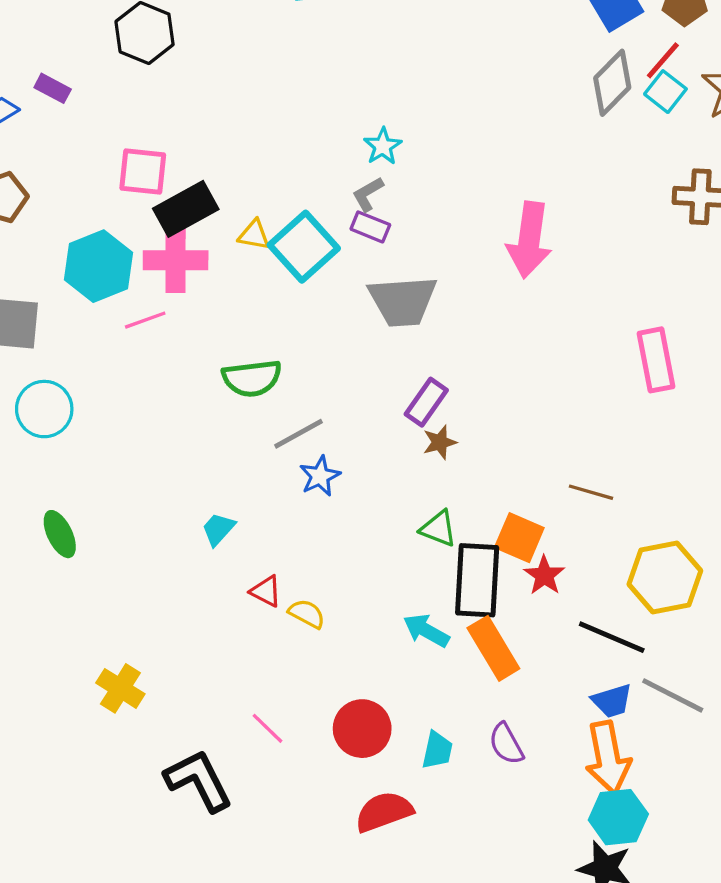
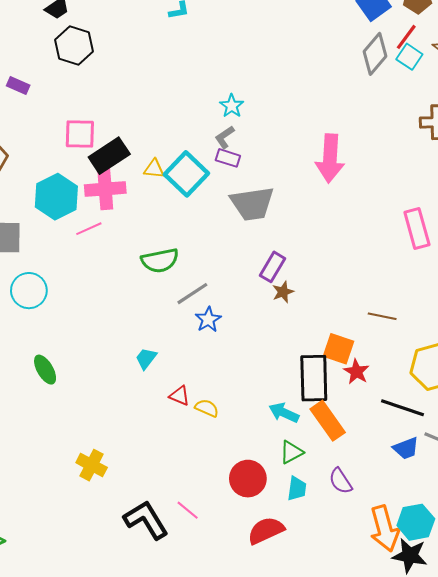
green triangle: (438, 529) -> (291, 452), moved, turned -45
pink line: (268, 728) -> (188, 510), moved
orange arrow: (608, 758) -> (385, 529), moved

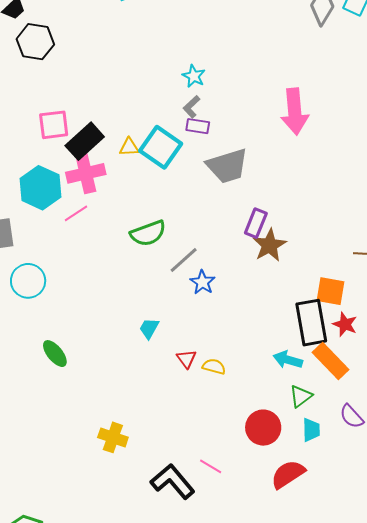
brown star: (283, 292) -> (269, 245), size x1.6
red star: (356, 372) -> (345, 324), moved
red triangle: (180, 396) -> (186, 359), turned 40

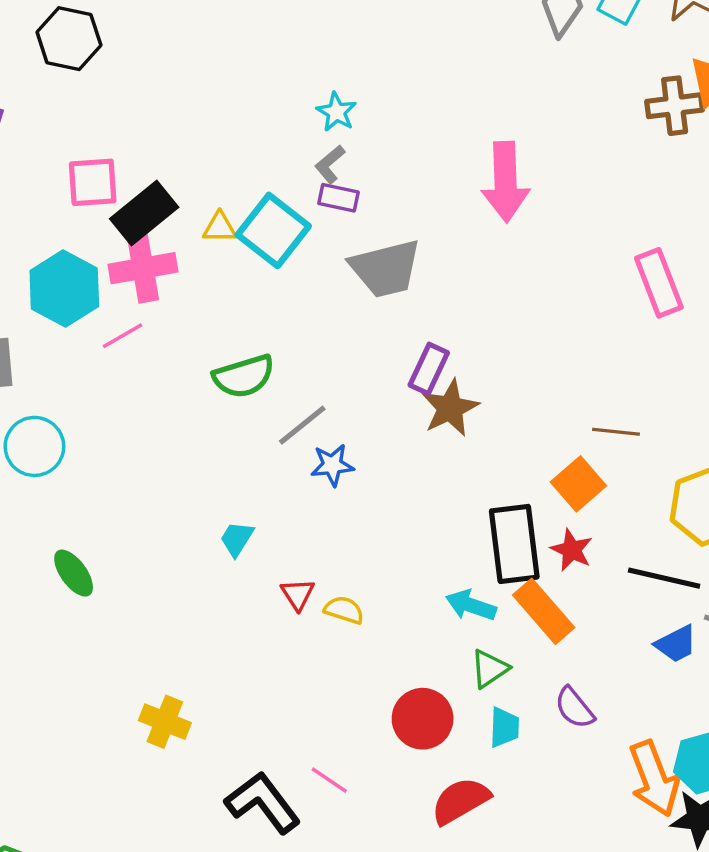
blue star: (202, 282) -> (332, 465), turned 30
orange square: (330, 291) -> (578, 484), moved, turned 36

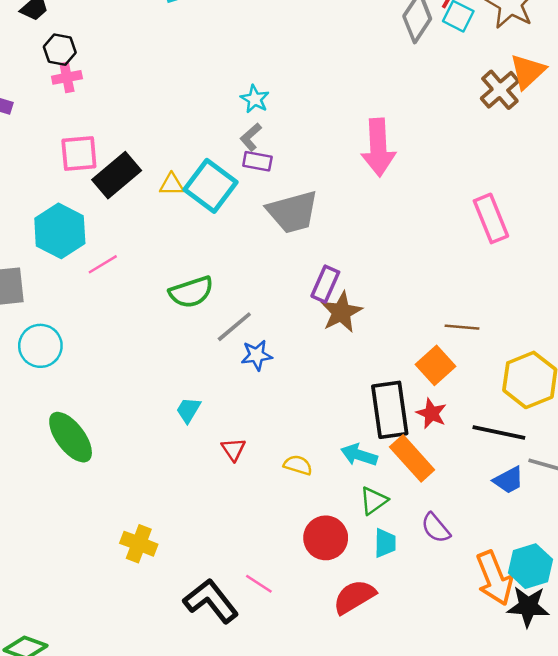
black hexagon: (69, 39) -> (60, 50), size x0.7
brown cross: (675, 106) -> (500, 90), turned -33
pink cross: (143, 268) -> (67, 77), moved, size x0.6
green ellipse: (74, 573) -> (71, 437), size x1.5
yellow semicircle: (344, 610) -> (298, 465), moved

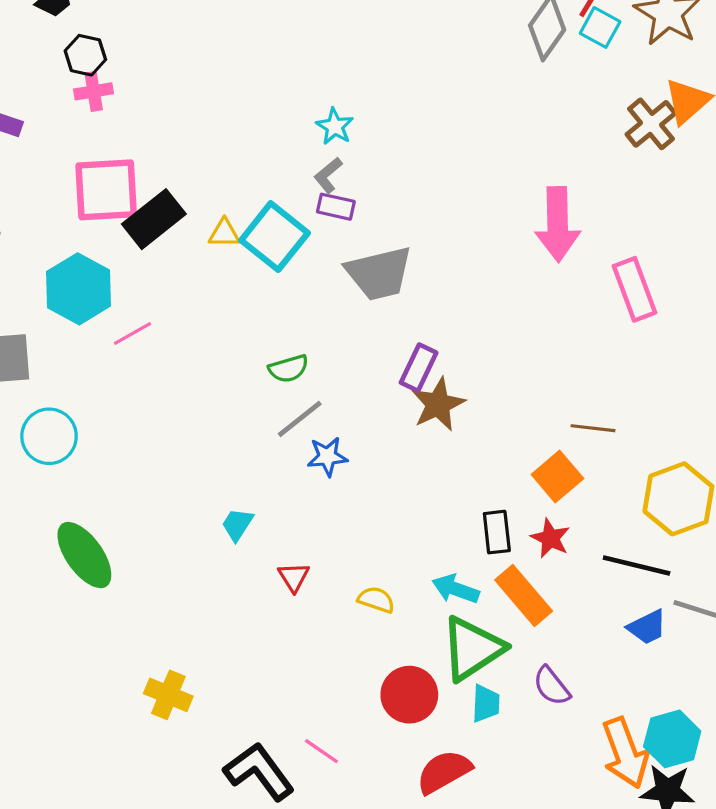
pink arrow: (378, 147) -> (558, 224), moved
pink square: (79, 153) -> (106, 190), size x1.4
green semicircle: (191, 292) -> (289, 369), moved, size x0.7
black rectangle: (390, 410) -> (497, 532), size x0.6
green triangle: (374, 501) -> (472, 648), size x1.8

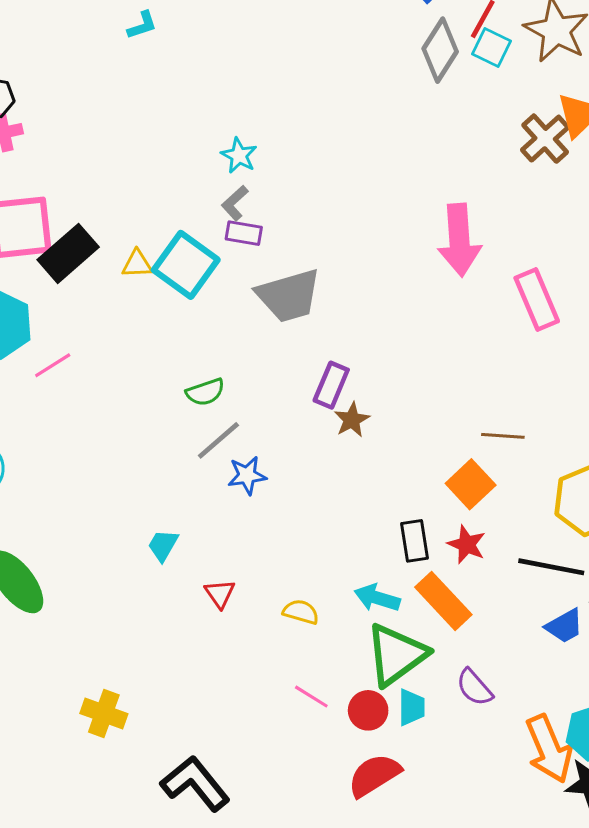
brown star: (438, 404) -> (352, 420), size x0.7
red circle: (409, 695) -> (368, 710), moved, size x0.7
pink line: (321, 751) -> (311, 697), moved

